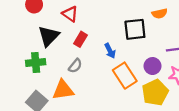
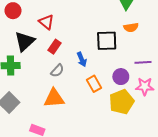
gray semicircle: (75, 66) -> (57, 71), moved
orange rectangle: (125, 76) -> (94, 84), size x0.7
orange triangle: (63, 90) -> (54, 98), moved

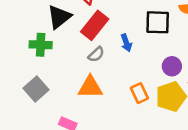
red rectangle: (54, 47) -> (95, 25), size x1.6
orange rectangle: (94, 84) -> (139, 93), moved

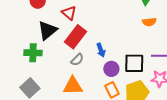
black square: (158, 22) -> (134, 63), moved
purple circle: (172, 66) -> (111, 69), moved

